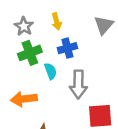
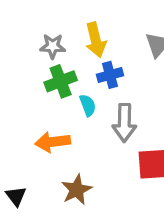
yellow arrow: (57, 21) -> (96, 40), size x1.5
gray star: (24, 26) -> (53, 46), turned -30

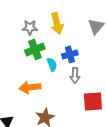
blue cross: (110, 75) -> (70, 54), moved
gray arrow: (124, 123) -> (75, 75), size x0.7

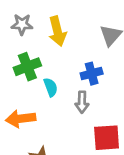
gray star: (30, 27) -> (22, 24), moved
blue cross: (70, 54) -> (92, 74), moved

